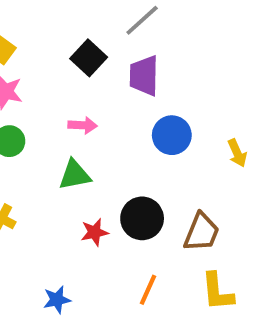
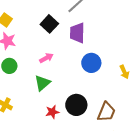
pink arrow: (83, 125) -> (46, 58), turned -32
green triangle: (75, 175) -> (42, 83), turned -30

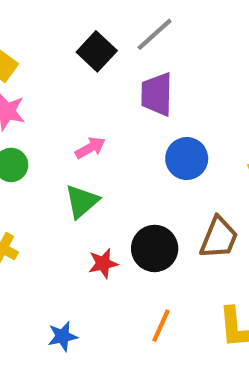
black square: (49, 24) -> (97, 51), moved
brown trapezoid: (106, 112) -> (219, 238), moved

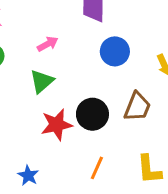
red star: (103, 263) -> (57, 125), size x1.5
blue star: (62, 336) -> (28, 175), turned -30

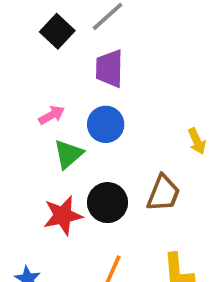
blue circle: (115, 51) -> (106, 124), moved
green triangle: (42, 81) -> (68, 154), moved

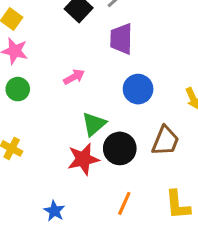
blue circle: (106, 124) -> (138, 89), moved
green triangle: (68, 154) -> (94, 124), moved

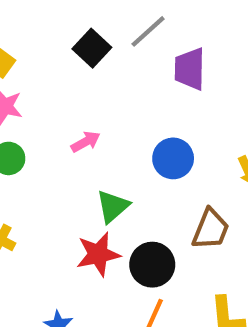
purple trapezoid: (121, 39) -> (190, 69), moved
black circle: (120, 148) -> (152, 265), moved

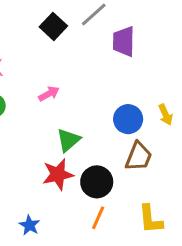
blue circle: (173, 158) -> (128, 119), moved

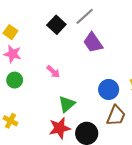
purple trapezoid: (124, 41) -> (93, 42), moved, turned -35
pink arrow: (49, 94) -> (53, 72), turned 72

